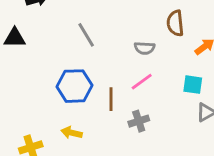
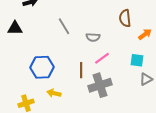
gray semicircle: (145, 48) -> (93, 37), moved
blue hexagon: (74, 86) -> (42, 67), moved
gray cross: (139, 121) -> (100, 85), size x1.6

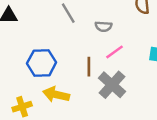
gray cross: (100, 85) -> (112, 85), turned -30
yellow arrow: (54, 93) -> (56, 95), size x1.5

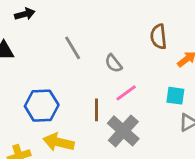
gray semicircle: (104, 26) -> (113, 63), turned 49

